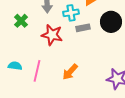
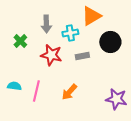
gray rectangle: (83, 28) -> (82, 56), moved

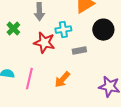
cyan cross: (70, 33) -> (63, 30), moved
gray rectangle: (82, 56) -> (79, 51), moved

